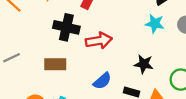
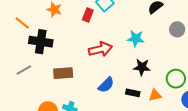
cyan star: (155, 24) -> (136, 39), moved
black cross: (66, 27) -> (41, 42), moved

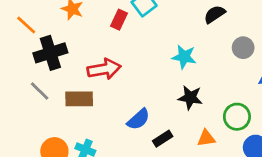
black cross: (41, 42) -> (50, 53), turned -30
red arrow: (100, 49) -> (104, 69), moved
gray line: (24, 70) -> (40, 91), moved, turned 70
black rectangle: (133, 93) -> (163, 139), moved, turned -48

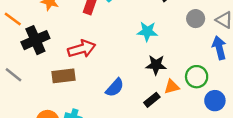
gray line: (40, 91) -> (13, 75), moved
orange triangle: (206, 138) -> (172, 87), moved
black rectangle: (163, 139) -> (152, 100), moved

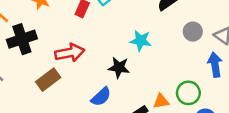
black star: (156, 65) -> (119, 67), moved
brown rectangle: (63, 76) -> (48, 80), turned -35

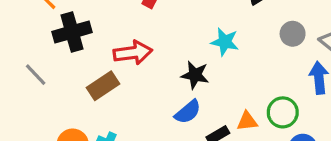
blue semicircle: (101, 97) -> (188, 112), moved

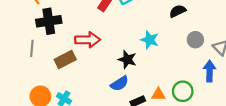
gray line: (36, 75) -> (32, 48), moved, turned 42

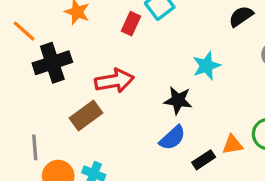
cyan star: (150, 40) -> (206, 66), turned -30
gray line: (32, 48) -> (35, 147), moved

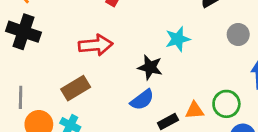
black cross: (52, 63) -> (24, 32), moved, turned 32
brown rectangle: (86, 115) -> (76, 88), moved

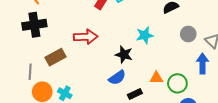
black cross: (24, 32) -> (34, 25), turned -30
brown rectangle: (76, 88) -> (55, 57), moved
orange triangle: (194, 110) -> (156, 78), moved

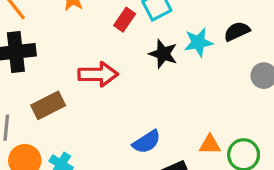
cyan star: (145, 35) -> (198, 42), moved
black star: (124, 55) -> (163, 54), moved

